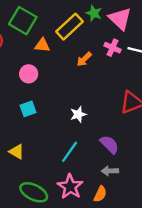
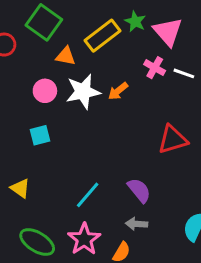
orange arrow: (84, 59) -> (118, 91), moved
white star: (78, 114) -> (83, 92), moved, size x1.6

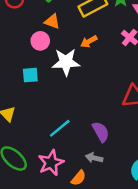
orange triangle: (66, 56) -> (52, 22), moved
orange arrow: (118, 91) -> (89, 41), moved
white star: (83, 92) -> (66, 62), moved

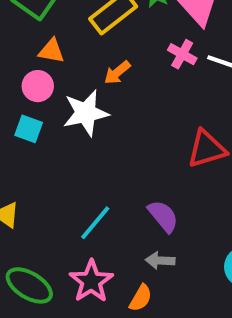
cyan square: (30, 75) -> (29, 129), moved, turned 35

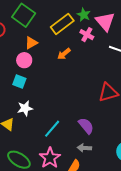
orange triangle: (51, 51) -> (31, 43), turned -40
pink cross: (182, 54) -> (87, 35), moved
white star: (86, 113) -> (25, 108), moved, size x0.7

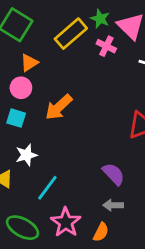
orange arrow: (64, 54) -> (59, 107), moved, size x1.5
cyan line: (52, 129) -> (47, 188), moved

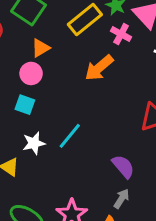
orange arrow: (59, 107) -> (99, 68), moved
cyan line: (47, 188) -> (70, 136), moved
gray arrow: (113, 205) -> (121, 199), turned 120

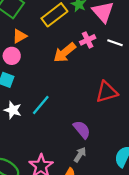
pink cross: (121, 34) -> (88, 40), moved, turned 35
white star: (34, 143) -> (13, 110), turned 30

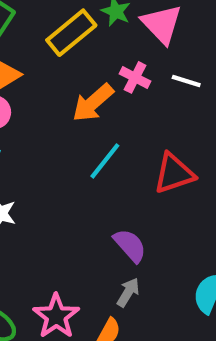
pink cross: (88, 40) -> (135, 77), turned -35
cyan line: (41, 105) -> (105, 161), moved

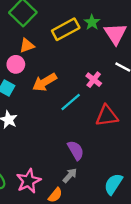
pink cross: (135, 77) -> (94, 80), moved
orange arrow: (93, 103) -> (45, 82), moved

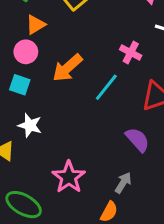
purple semicircle: (76, 150) -> (138, 140), moved
pink star: (29, 181) -> (69, 177), moved

